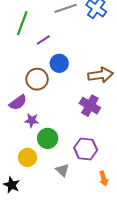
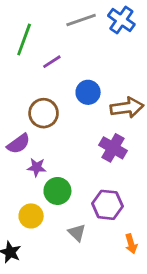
blue circle: (59, 63) -> (88, 92), moved

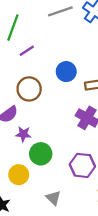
purple line: (52, 62) -> (27, 51), moved
gray triangle: (77, 233) -> (53, 198), moved

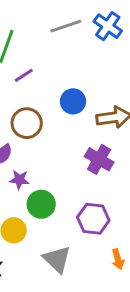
gray triangle: (53, 198) -> (57, 259), size x1.5

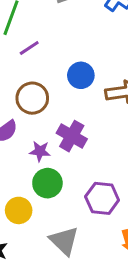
purple cross: (99, 159) -> (72, 136), moved
purple star: (19, 180) -> (40, 151), moved

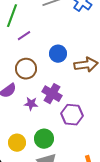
green circle: (47, 183) -> (44, 139), moved
purple hexagon: (102, 198) -> (72, 115), moved

